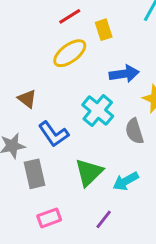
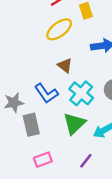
brown triangle: (27, 99) -> (65, 65), moved
cyan cross: (98, 111) -> (81, 93), moved

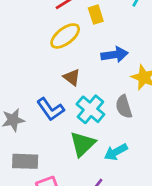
gray rectangle: (31, 125) -> (25, 161), moved, turned -75

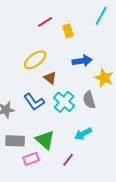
yellow ellipse: (65, 36) -> (35, 60), moved
green triangle: (82, 144) -> (45, 140), moved, turned -35

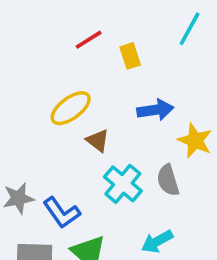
blue L-shape: (34, 102) -> (62, 213), moved

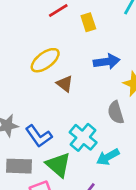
cyan cross: (123, 184) -> (83, 137), moved

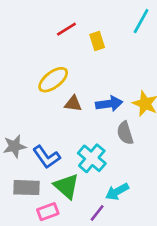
blue arrow: (107, 61) -> (109, 104), moved
brown triangle: (65, 84) -> (73, 104), turned -30
cyan arrow: (108, 157) -> (117, 192), moved

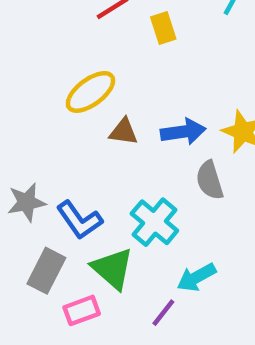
gray rectangle: (26, 188) -> (46, 271), turned -65

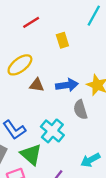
yellow rectangle: (163, 28) -> (62, 40), moved
cyan arrow: (196, 277) -> (90, 160), moved

